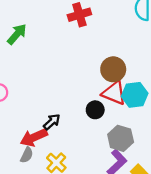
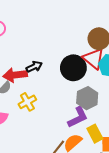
black circle: (95, 110) -> (73, 68), size x1.6

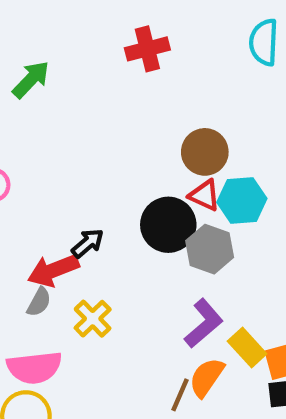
red triangle: (94, 59) -> (205, 195), size x0.7
gray hexagon: (87, 98) -> (210, 249), moved

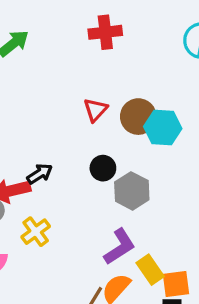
red triangle: (205, 195) -> (95, 110), moved, turned 40
cyan hexagon: (242, 200) -> (163, 128), moved
black circle: (168, 225) -> (103, 168), size x0.6

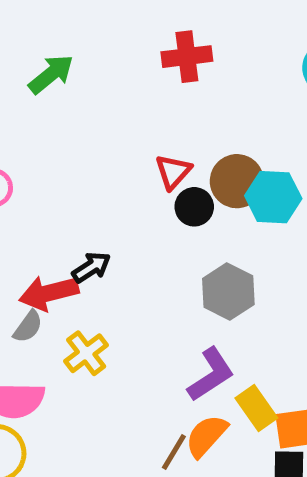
black circle: (103, 168) -> (194, 207), moved

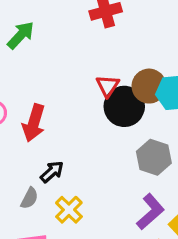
black circle: (194, 207) -> (124, 106), size x1.6
black arrow: (91, 267) -> (52, 172), moved
red arrow: (49, 293) -> (34, 123), moved, turned -51

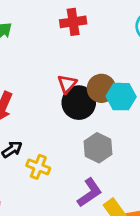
yellow cross: (69, 210) -> (38, 167), moved, turned -30

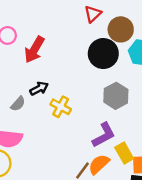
red triangle: (67, 84) -> (93, 14), moved
brown circle: (101, 88) -> (121, 29), moved

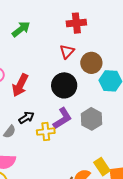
black circle: (103, 54) -> (64, 85), moved
yellow cross: (61, 107) -> (46, 132), turned -30
purple L-shape: (104, 135) -> (62, 118), moved

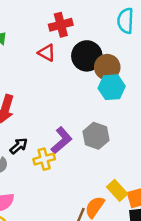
red triangle: (67, 52) -> (47, 53), moved, turned -35
brown circle: (91, 63) -> (107, 67), moved
black circle: (64, 85) -> (87, 56), moved

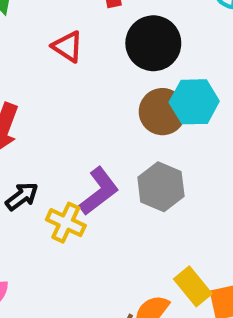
red triangle: (47, 53) -> (68, 47), moved
brown circle: (107, 67) -> (162, 112), moved
yellow cross: (44, 159) -> (66, 223), turned 36

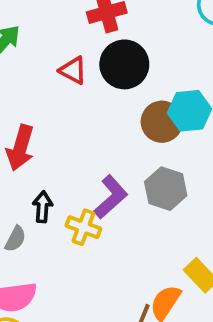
black circle: (153, 43) -> (124, 64), moved
black arrow: (22, 196) -> (43, 207), turned -44

